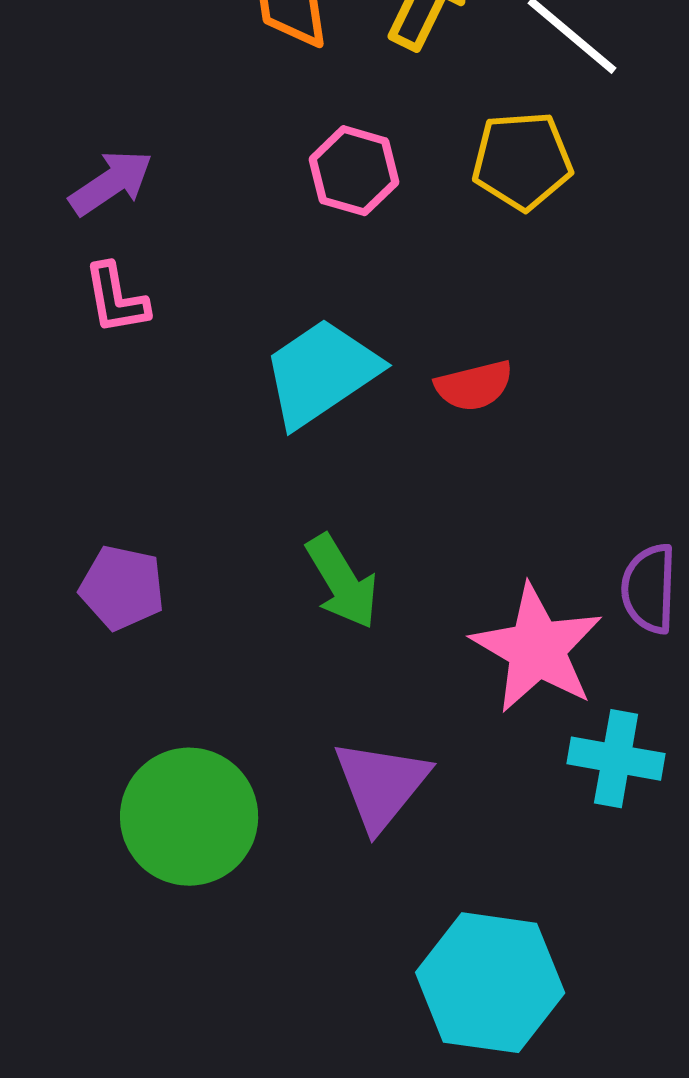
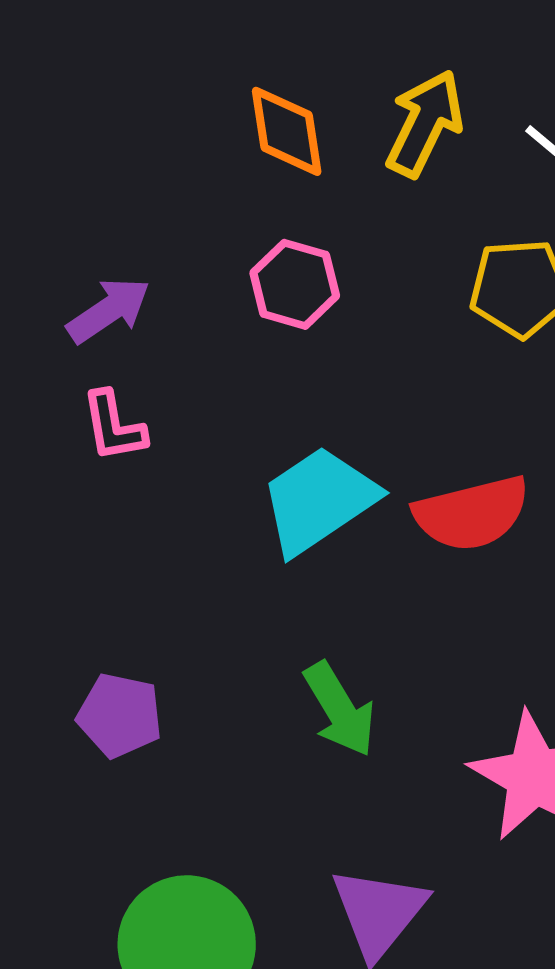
pink hexagon: (354, 171) -> (295, 284), moved
red semicircle: (474, 386) -> (472, 513), size x1.5

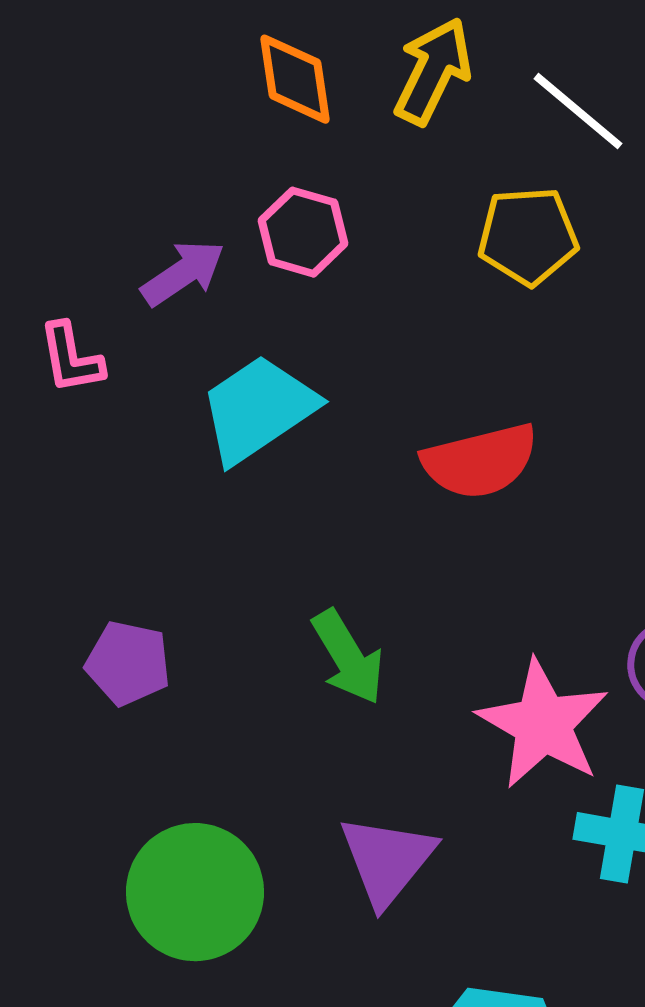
purple arrow: (109, 310) -> (183, 273), moved
pink L-shape: (114, 426) -> (71, 358), moved
cyan trapezoid: (319, 500) -> (258, 409), moved

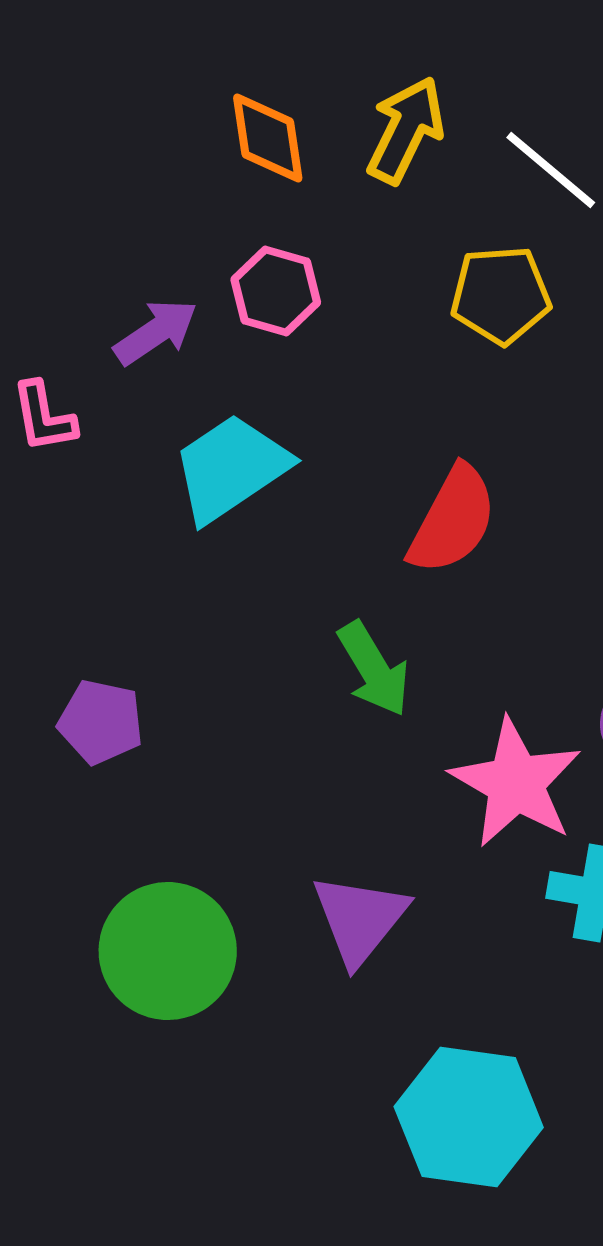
red semicircle: (480, 461) -> (453, 520), turned -48
green arrow: (348, 657) -> (374, 669), moved

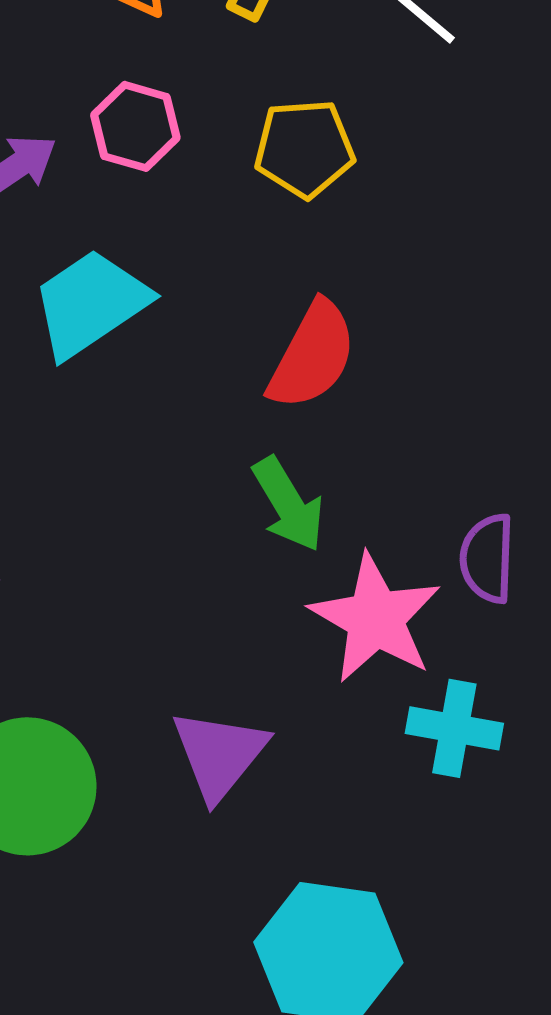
yellow pentagon: (501, 295) -> (304, 148), moved
green arrow: (374, 669) -> (288, 504), moved

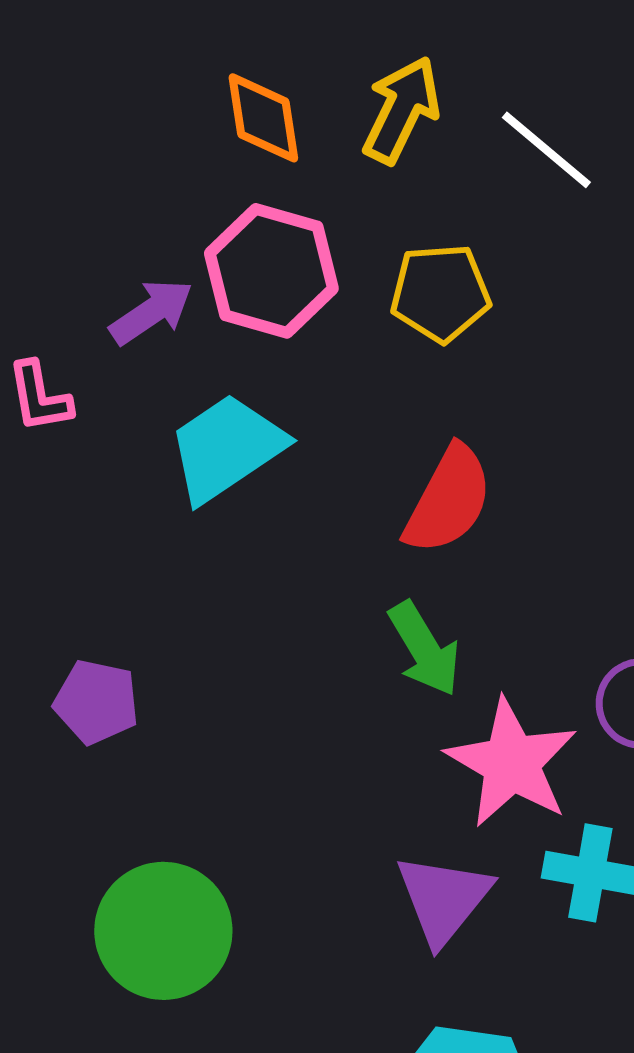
pink hexagon: (135, 126) -> (271, 271), size x1.5
purple triangle: (219, 754) -> (443, 899), moved

